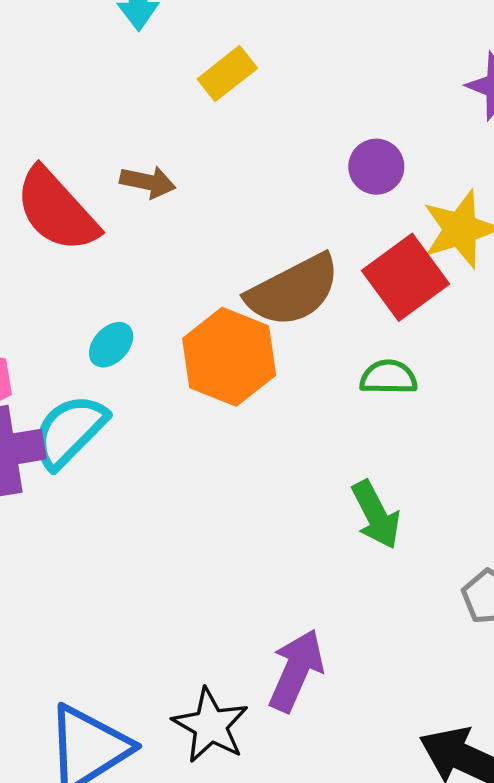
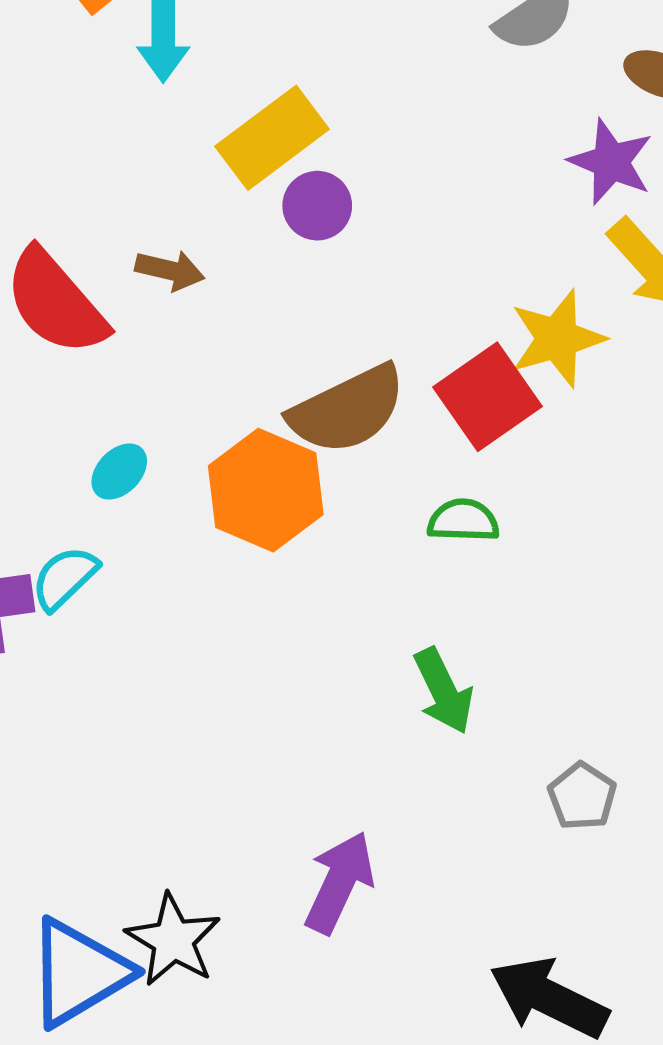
yellow rectangle: (227, 74) -> (272, 138), size x1.5
purple circle: (376, 167) -> (317, 206), moved
cyan semicircle: (69, 431) -> (65, 578), size x0.7
black star: (210, 725) -> (173, 940), moved

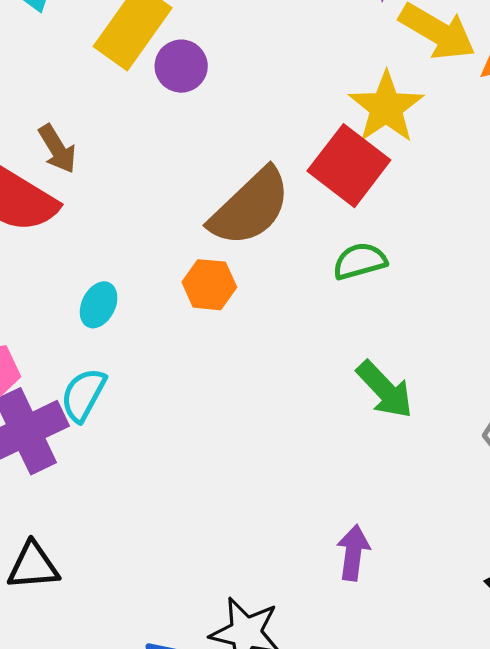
brown arrow: (170, 270) -> (57, 149), moved, turned 63
orange hexagon: (266, 490) -> (209, 285), size x0.6
purple arrow: (339, 882) -> (353, 553), size x0.7

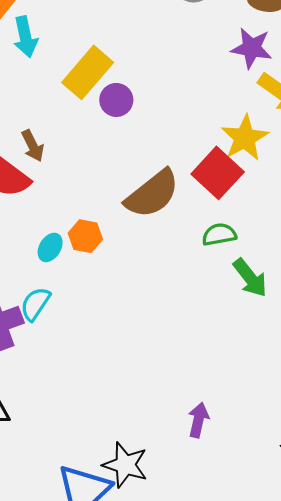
orange hexagon: (209, 285) -> (85, 236), moved
green arrow: (385, 390) -> (250, 278), moved

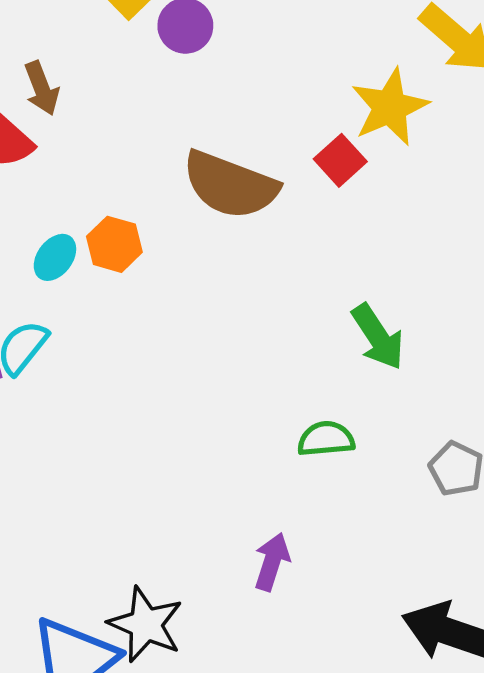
red square: (218, 173) -> (340, 160), size x0.6
brown semicircle: (152, 194) -> (230, 185), turned 54
green semicircle: (219, 234) -> (326, 439), moved

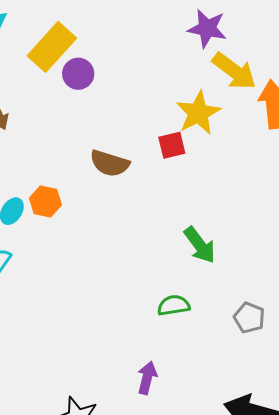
red square: (340, 160) -> (172, 145), turned 32
brown semicircle: (230, 185) -> (110, 163), size x0.7

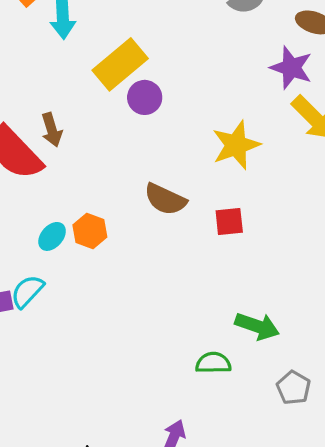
yellow star: (198, 113) -> (236, 145), moved
red square: (172, 145) -> (229, 221), moved
green arrow: (200, 245) -> (257, 326), moved, turned -42

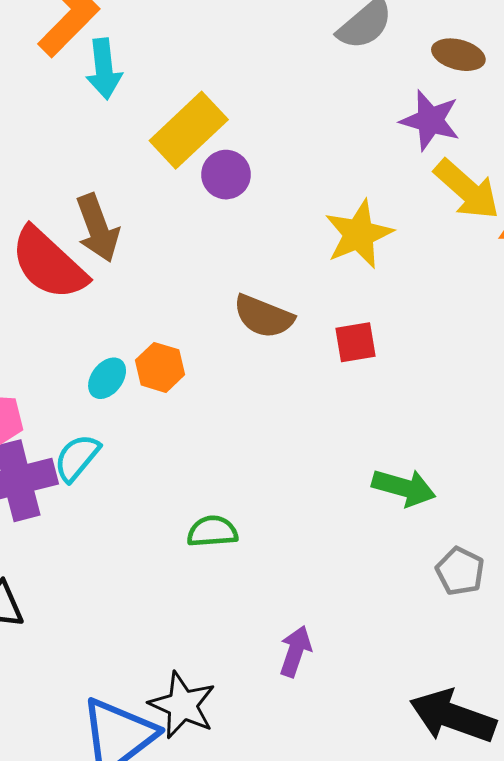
brown arrow: (52, 130) -> (98, 228), size x1.4
green semicircle: (213, 363) -> (212, 531), moved

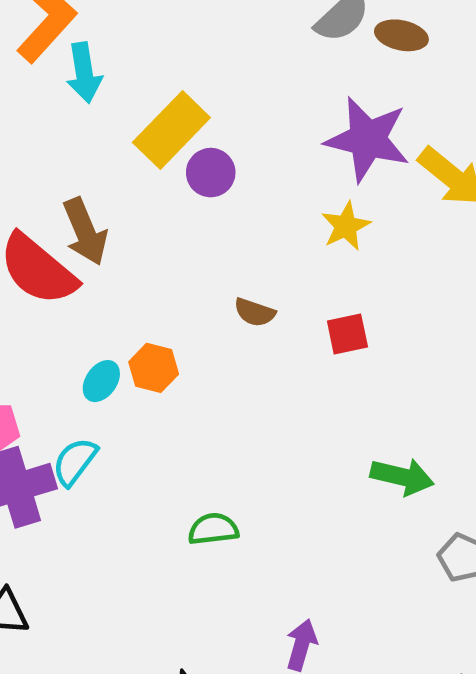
brown ellipse: (458, 55) -> (401, 35), moved
purple star: (430, 120) -> (368, 139), moved, size x1.4
yellow star: (359, 234) -> (346, 226), size x0.7
brown semicircle: (264, 316) -> (255, 312), size x0.7

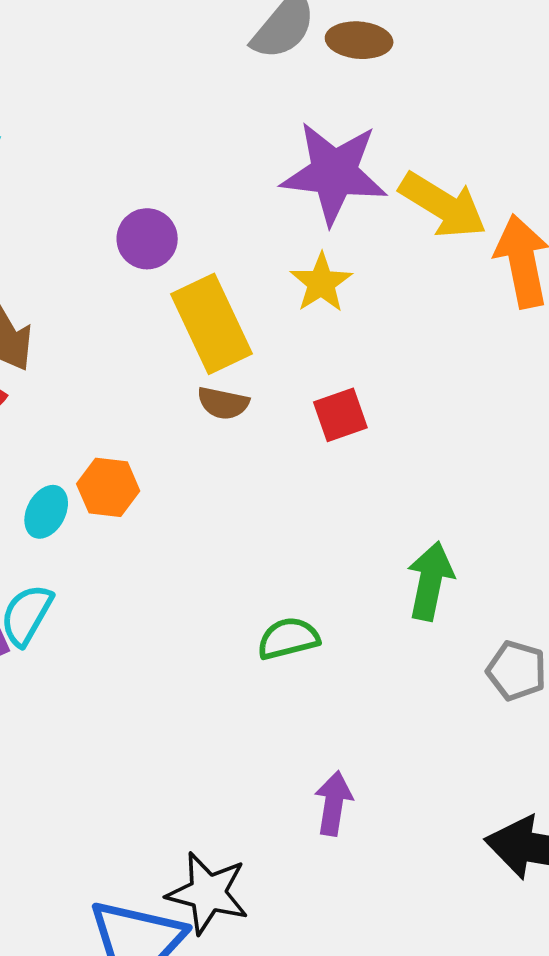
yellow rectangle: (171, 130) -> (212, 324), moved, turned -62
green arrow: (402, 477) -> (430, 581), turned -84
green semicircle: (213, 529) -> (288, 638), moved

